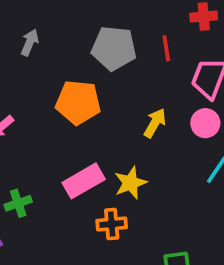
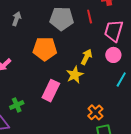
pink rectangle: (84, 181) -> (51, 91), turned -30
yellow star: (130, 183) -> (75, 75), moved
orange cross: (112, 224) -> (95, 112), moved, turned -35

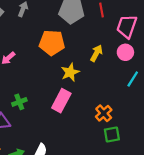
yellow star: (75, 75) -> (70, 72), moved
pink rectangle: (51, 91) -> (61, 101), moved

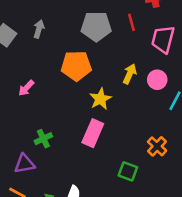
pink circle: (125, 52) -> (157, 80), moved
orange cross: (104, 113) -> (157, 146), moved
green square: (112, 135) -> (128, 171), moved, turned 35

